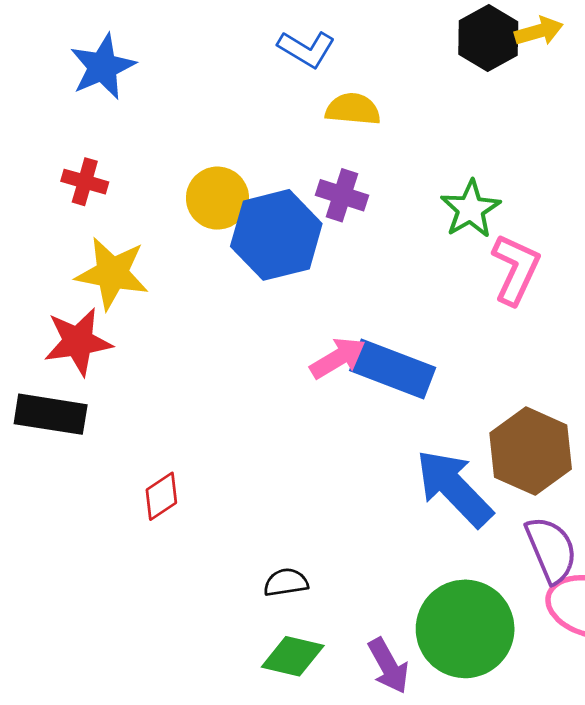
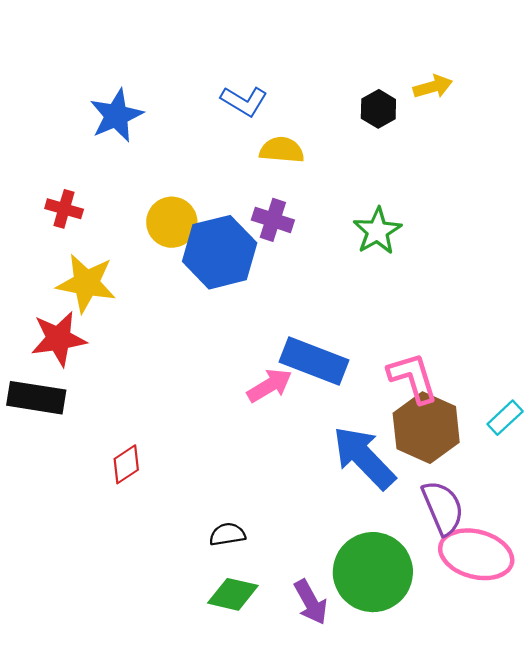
black hexagon: (488, 38) -> (378, 109), moved, size x0.7
blue star: (103, 67) -> (116, 116), moved
pink L-shape: (516, 269) -> (413, 378), moved, turned -42
pink arrow: (338, 358) -> (270, 385), moved

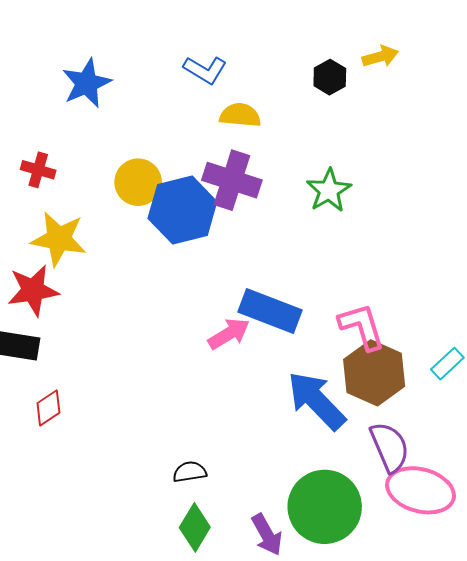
purple cross: (273, 220) -> (232, 180), size x1.5
red diamond: (126, 464) -> (48, 408), moved
green diamond: (233, 594) -> (195, 527), turned -72

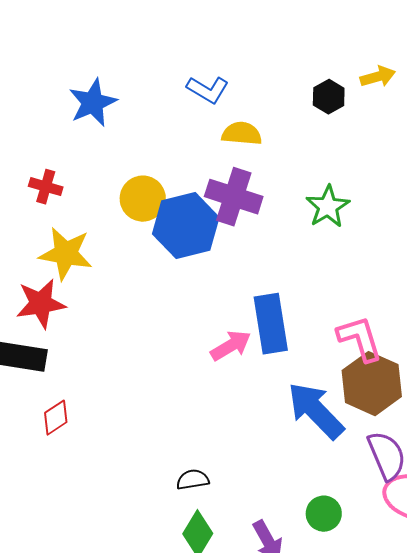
blue rectangle: (270, 311) -> (271, 324), turned 60
green circle: (325, 507) -> (324, 514), size x0.5

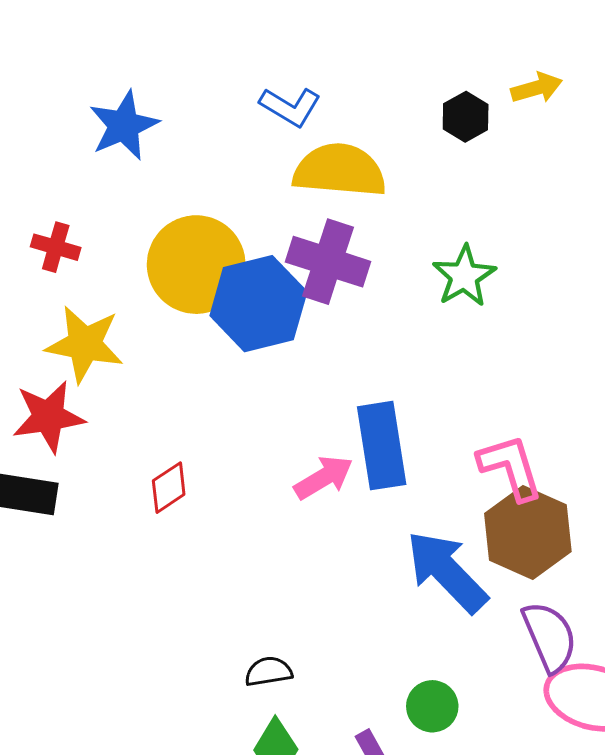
yellow semicircle: (242, 134) -> (340, 170), size x1.6
yellow circle: (143, 199) -> (196, 265), size x1.5
red diamond: (56, 418) -> (169, 488), moved
green circle: (324, 514) -> (432, 706), moved

